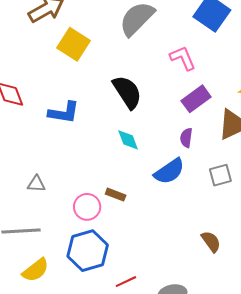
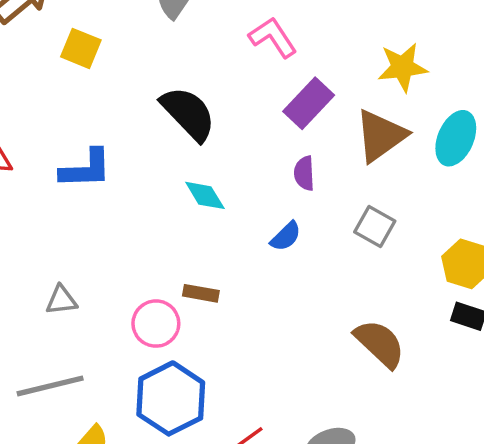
yellow square: (74, 44) -> (81, 48), size x0.7
blue semicircle: (169, 171) -> (286, 236), size x0.6
gray square: (220, 175) -> (375, 227), turned -35
brown semicircle: (211, 241) -> (380, 344), size x1.4

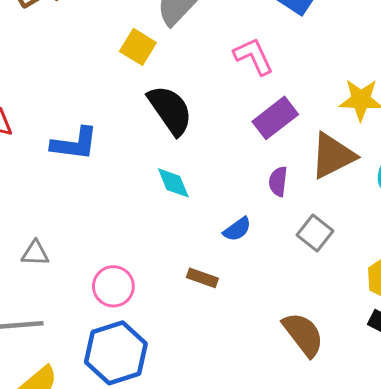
yellow square: (81, 48) -> (138, 47), moved
purple semicircle: (304, 173) -> (278, 181), moved
brown rectangle: (201, 293) -> (202, 278), moved

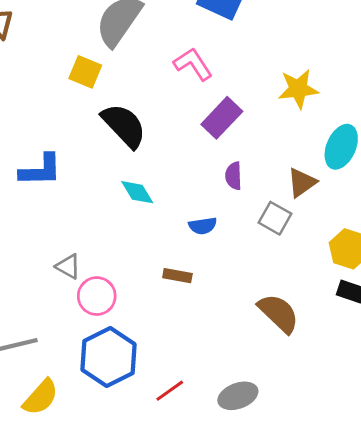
brown triangle: (333, 156) -> (302, 183), moved, size x0.7
blue semicircle: (237, 229) -> (203, 226), turned 36
gray triangle: (35, 253) -> (68, 266), moved, turned 36

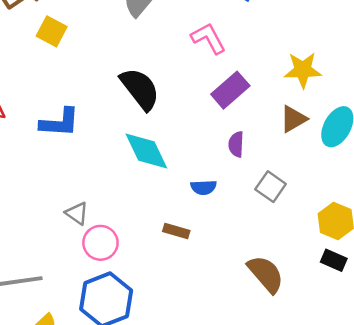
yellow square: (85, 72) -> (52, 31), moved
brown triangle: (302, 183) -> (293, 119), moved
cyan diamond: (137, 192) -> (146, 151), size x1.5

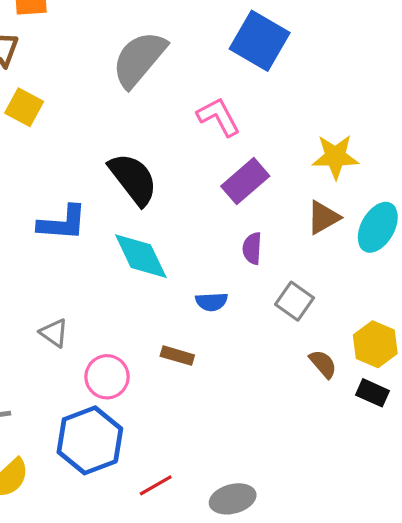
blue L-shape: (60, 123) -> (62, 223), moved
pink circle: (100, 243) -> (107, 377), moved
brown semicircle: (266, 274) -> (323, 364), moved, size x0.6

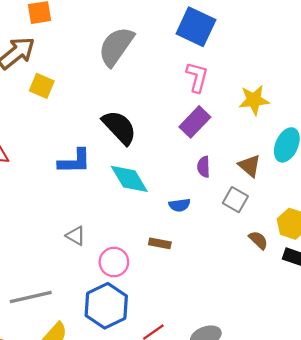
pink L-shape: (219, 117) -> (197, 77), moved, turned 48
brown triangle: (323, 217) -> (250, 166), moved, turned -45

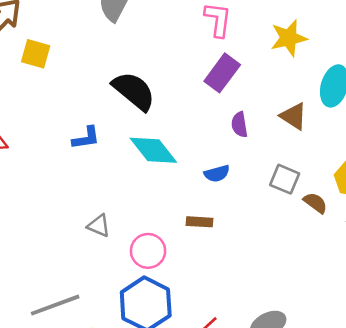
blue L-shape: (75, 161) -> (86, 138), size x0.7
gray square: (235, 200) -> (285, 179), moved

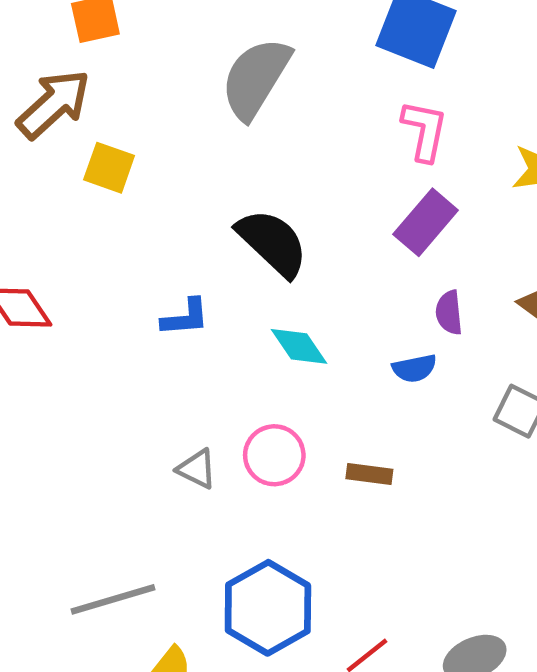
cyan diamond: (153, 150) -> (299, 346), size x0.7
blue semicircle: (217, 174) -> (414, 368), moved
pink circle: (148, 251) -> (274, 455), moved

